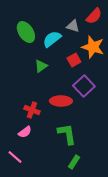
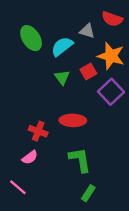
red semicircle: (94, 16) -> (112, 19), turned 66
green triangle: (41, 66) -> (62, 77), moved, turned -32
purple square: (84, 86) -> (111, 92), moved

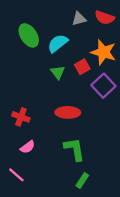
gray triangle: (87, 31) -> (79, 19), moved, turned -32
red cross: (38, 131) -> (21, 117), moved

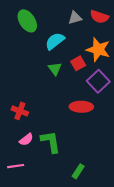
green ellipse: (29, 35) -> (27, 21), moved
red ellipse: (68, 112) -> (81, 107), moved
green L-shape: (74, 149) -> (51, 142), moved
pink line: (16, 175) -> (16, 166), turned -49

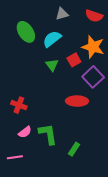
gray triangle: (75, 18) -> (62, 14), moved
green ellipse: (27, 21) -> (26, 32), moved
green rectangle: (78, 171) -> (74, 149), moved

